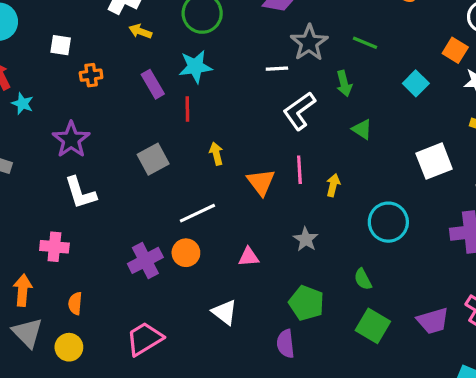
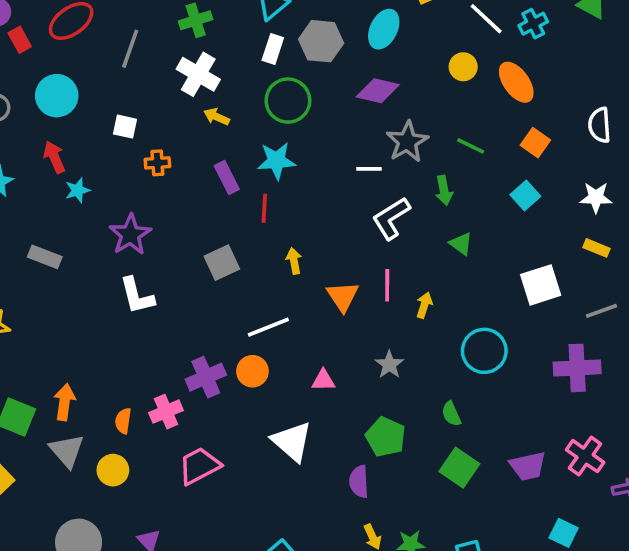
orange square: (455, 50) -> (535, 143), moved
cyan star: (22, 104) -> (78, 190), turned 30
pink cross: (54, 247) -> (166, 412), moved, turned -32
white triangle: (225, 312) -> (292, 441), size x1.4

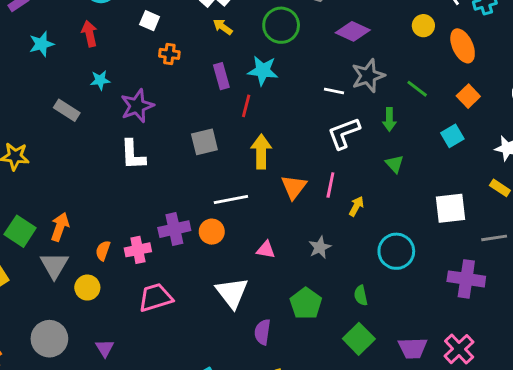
cyan star: (78, 190) -> (100, 80), moved
yellow arrow: (294, 261) -> (261, 152), size x1.6
purple semicircle: (359, 482) -> (262, 332), moved

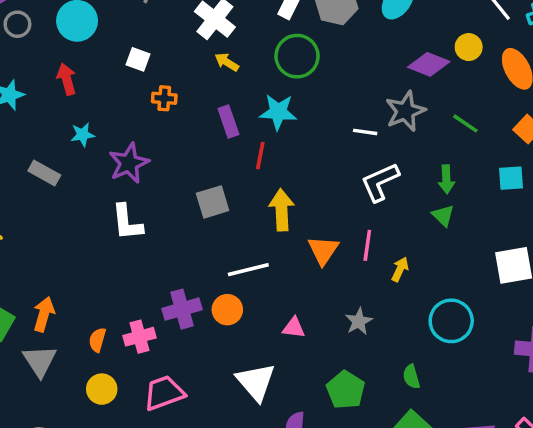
purple diamond: (353, 31) -> (429, 64), moved
green arrow: (389, 119) -> (446, 179), moved
cyan square: (452, 136) -> (511, 178), turned 30
yellow circle: (87, 288) -> (102, 389), moved

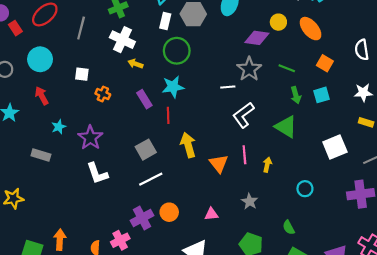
orange cross: (164, 98) -> (103, 94), turned 32
green arrow: (446, 179) -> (296, 95), moved
green triangle: (443, 216) -> (286, 127), size x1.6
white line: (248, 270) -> (151, 179), moved
cyan circle: (451, 321) -> (305, 189), size x0.6

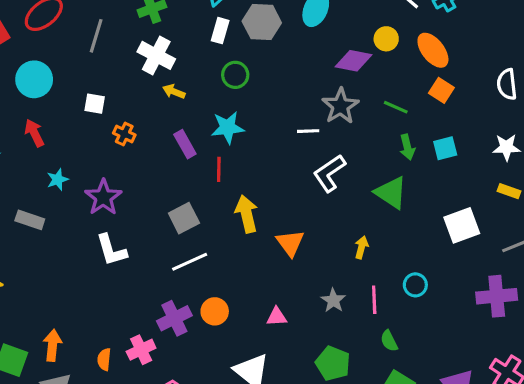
green circle: (177, 51) -> (235, 75), size x0.7
orange square: (325, 63) -> (441, 90), moved
pink line: (244, 155) -> (374, 300), moved

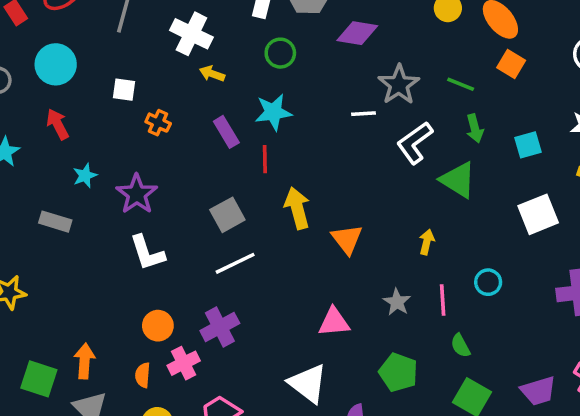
purple diamond: (354, 61) -> (357, 33), moved
cyan square: (445, 148) -> (528, 145), moved
white L-shape: (329, 173) -> (415, 143), moved
orange circle: (215, 311) -> (158, 326), moved
pink triangle: (277, 317) -> (334, 322), size x1.4

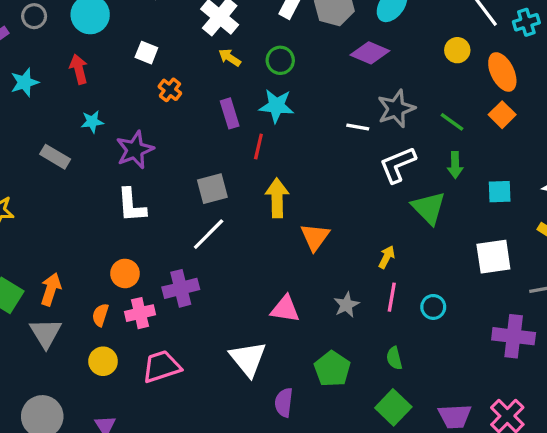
green circle: (280, 53) -> (280, 60), moved
white line: (235, 263) -> (209, 234), turned -33
pink line: (443, 300) -> (392, 297), moved

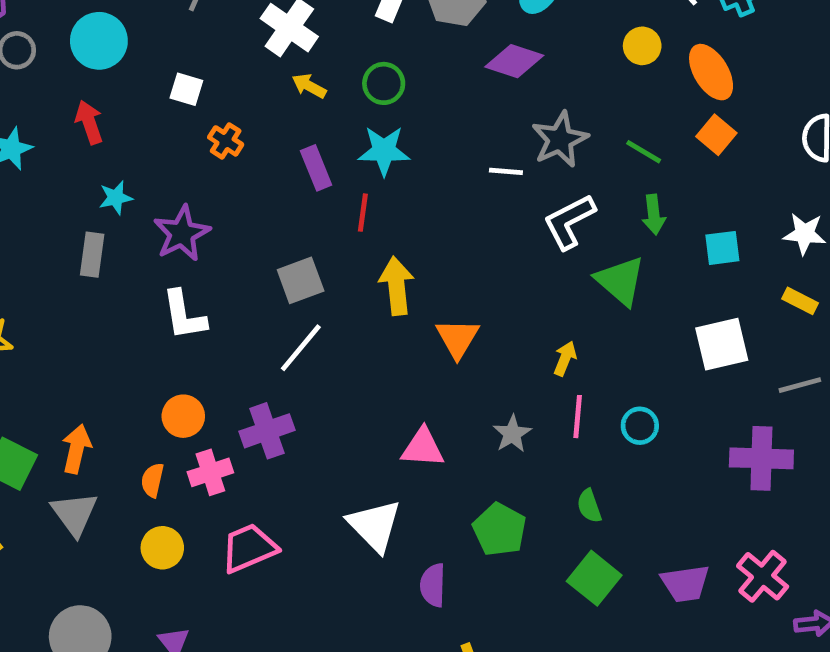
gray rectangle: (55, 157) -> (92, 255), moved, turned 72

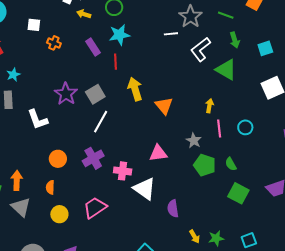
purple star: (182, 233) -> (66, 94), moved
white L-shape: (184, 315) -> (38, 119), moved
pink cross: (210, 472) -> (123, 171), moved, turned 36
green pentagon: (500, 530) -> (205, 165), moved

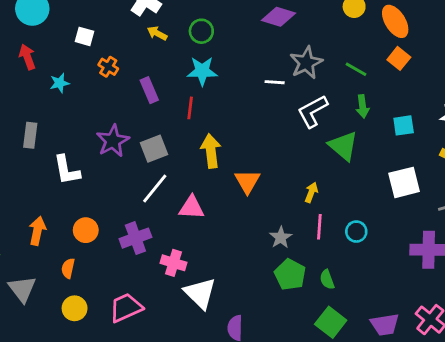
purple rectangle: (93, 47) -> (149, 90), moved
cyan star: (13, 75) -> (60, 83), moved
pink triangle: (158, 153) -> (191, 208), moved
orange arrow: (17, 180) -> (37, 231), moved

